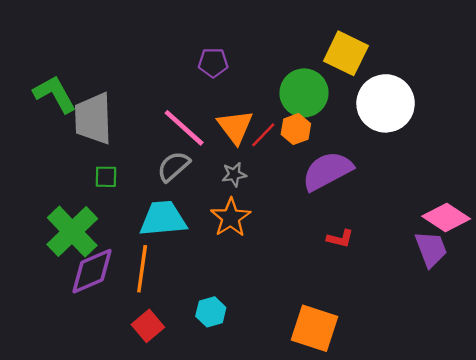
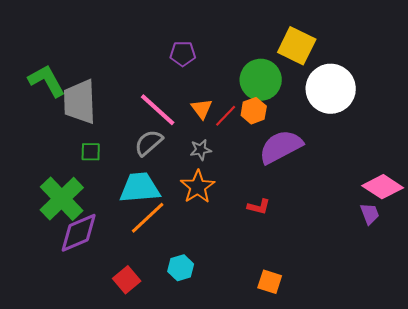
orange triangle: (235, 127) -> (202, 109), size x0.7
red L-shape: (340, 239) -> (259, 207), moved
purple trapezoid: (431, 249) -> (370, 214), size x0.7
orange line: (142, 269) -> (148, 218), moved, turned 39
orange square: (314, 328) -> (270, 282), size x0.6

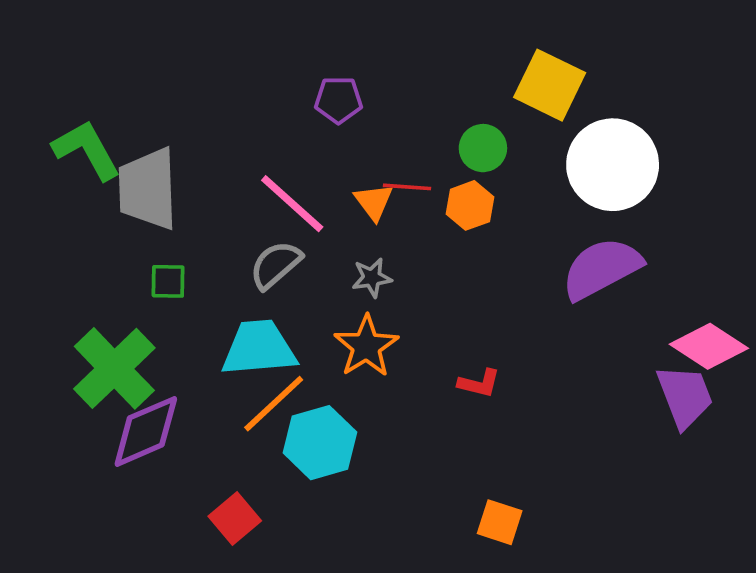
green circle: (261, 80) -> (483, 148), size x0.6
red line: (226, 116) -> (407, 187), moved, turned 50
purple semicircle: (281, 147) -> (601, 268), moved
purple trapezoid: (370, 214) -> (685, 396), size x1.6
cyan hexagon: (181, 268) -> (320, 443), moved, size x1.5

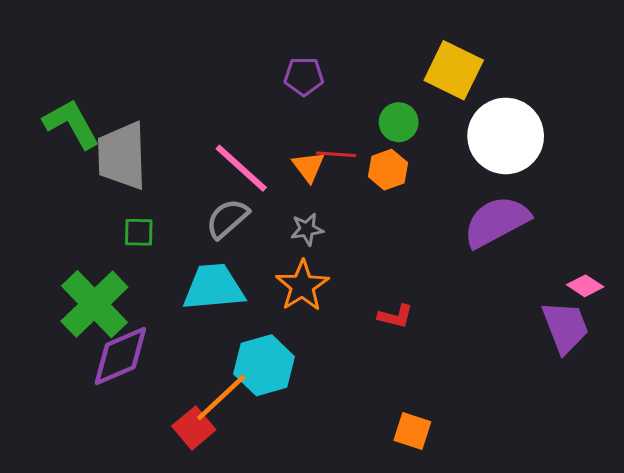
purple pentagon: (338, 100) -> (304, 76), moved
pink diamond: (709, 346) -> (585, 286), size x0.6
orange line: (274, 404) -> (221, 397), moved

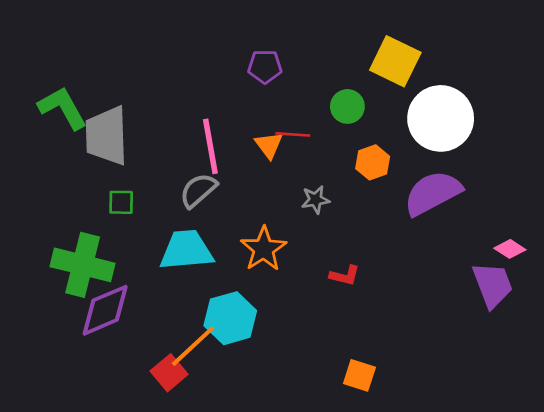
pink line: (241, 168) -> (210, 146), turned 38
orange hexagon: (388, 170) -> (373, 162), moved
gray star: (307, 229) -> (315, 200), moved
green cross: (94, 304) -> (83, 265), turned -32

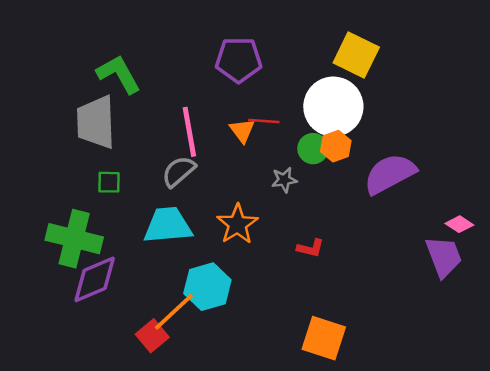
purple pentagon: (265, 67) -> (239, 60), size x1.5
green circle: (347, 106) -> (313, 149), moved
green L-shape: (63, 108) -> (119, 74), moved
white circle: (441, 118) -> (333, 107), moved
orange square: (359, 375) -> (324, 338), size x1.5

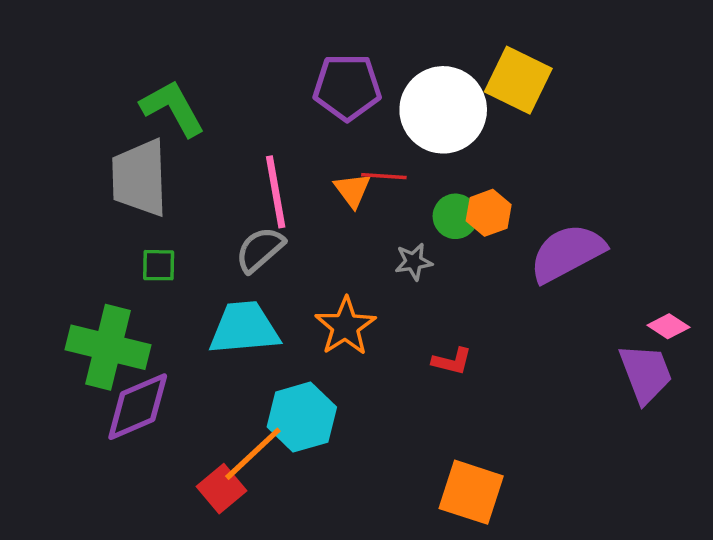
white circle: (333, 107) -> (443, 110), moved

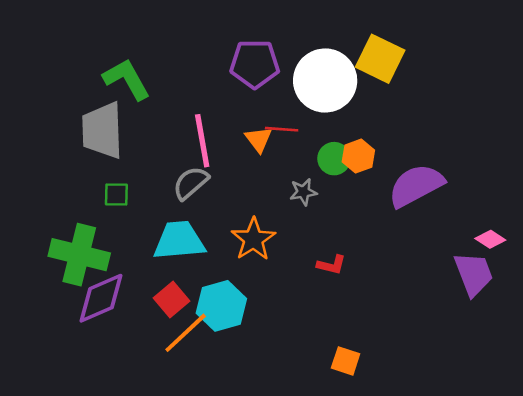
red square: (221, 489) -> (171, 299), moved
orange square: (471, 492) -> (346, 361), size x0.6

